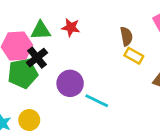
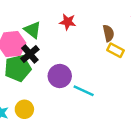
red star: (71, 27) -> (68, 22), moved
green triangle: (41, 30) -> (33, 30), turned 42

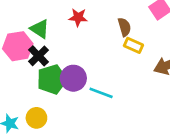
green pentagon: (18, 68) -> (52, 79), moved

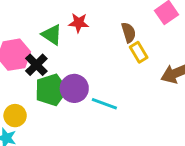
green triangle: (40, 29) -> (52, 35), moved
yellow rectangle: (133, 45) -> (139, 52), turned 36
yellow circle: (36, 118) -> (15, 116), moved

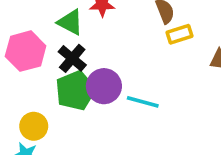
yellow rectangle: (139, 52) -> (180, 34), turned -72
black cross: (36, 65) -> (72, 58), moved

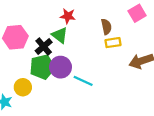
green triangle: (70, 22) -> (60, 35), moved
yellow circle: (34, 126) -> (23, 87), moved

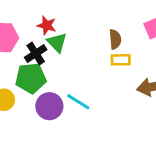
red star: (68, 16) -> (47, 25), moved
purple circle: (61, 67) -> (49, 106), moved

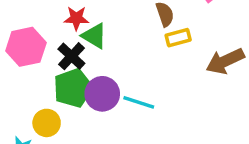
purple circle: (49, 106) -> (102, 94), moved

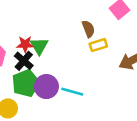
red star: (76, 18) -> (25, 44), moved
green triangle: (94, 36) -> (39, 46), turned 30

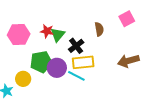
yellow rectangle: (98, 45) -> (83, 62), moved, size x1.5
black cross: (24, 61) -> (76, 46), moved

